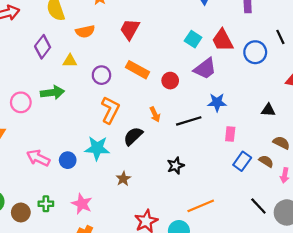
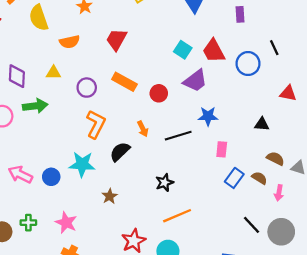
purple diamond: (43, 47) -> (17, 76), moved, turned -35
orange line: (201, 206) -> (177, 216), moved

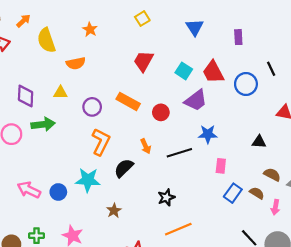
red trapezoid: (116, 40) -> (143, 61), moved

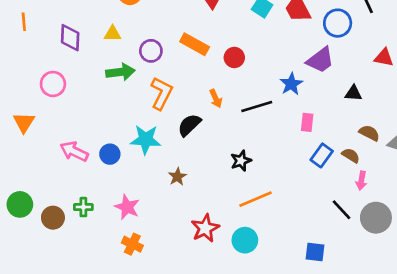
purple trapezoid: (196, 100) -> (320, 60), moved
green arrow: (43, 124) -> (120, 72), moved
blue star: (208, 134) -> (291, 84), turned -30
pink arrow: (275, 207) -> (361, 181), moved

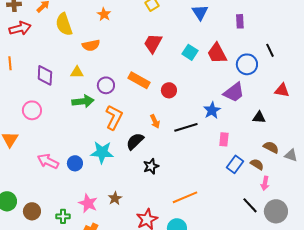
black star: (241, 161) -> (151, 166), moved
brown star: (177, 177) -> (115, 198), moved
green cross: (83, 207) -> (63, 216), moved

